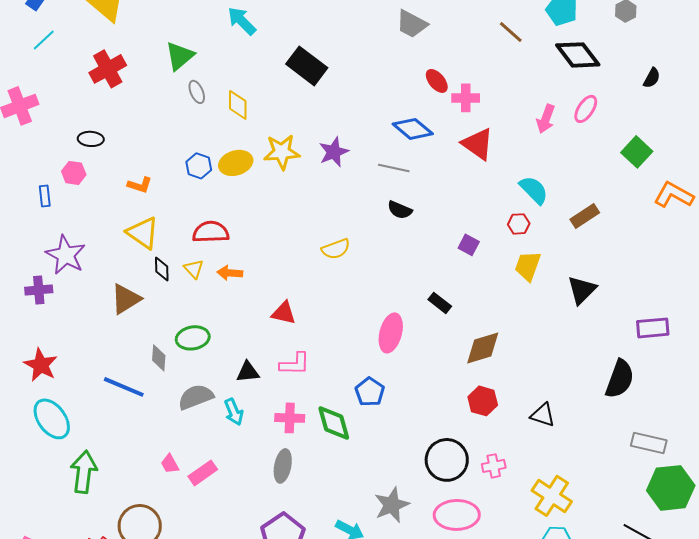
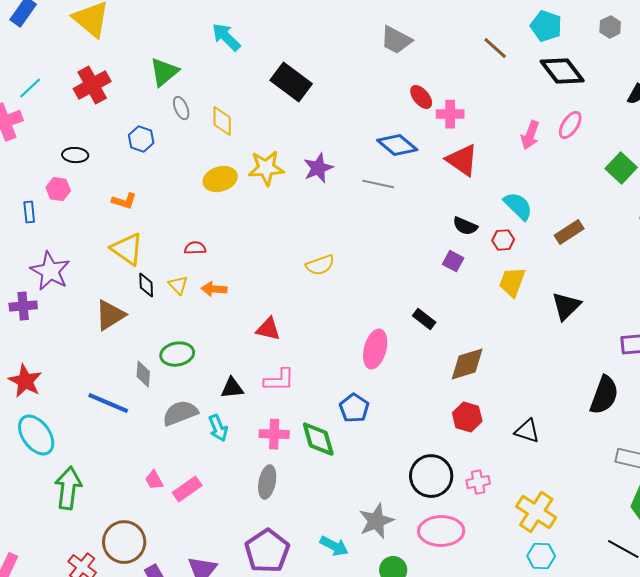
cyan line: (44, 40) -> (30, 88), moved
blue hexagon: (199, 166) -> (141, 139), moved
black semicircle: (400, 210) -> (465, 226), moved
red semicircle: (211, 232) -> (195, 248), size x0.6

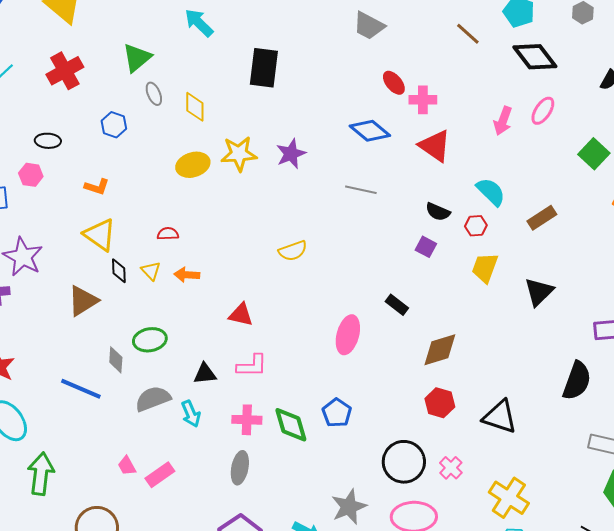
black rectangle: (291, 82) -> (264, 68), turned 60
gray line: (378, 184) -> (361, 190), moved
blue pentagon: (354, 408) -> (337, 413), moved
black triangle: (527, 431) -> (500, 417), size x1.4
pink cross: (478, 482) -> (451, 468), turned -35

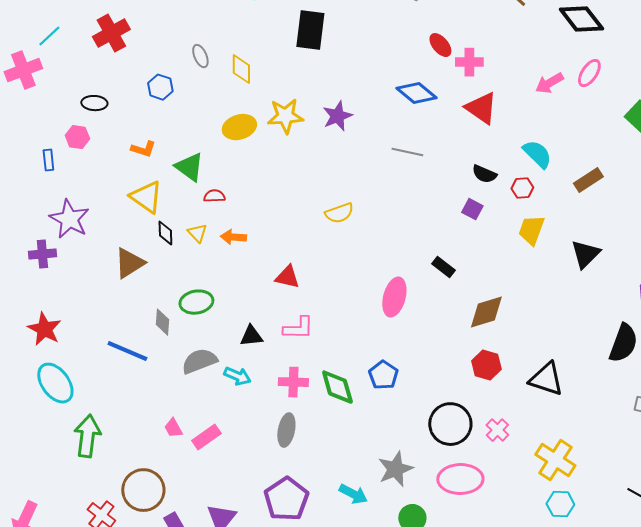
green triangle: (137, 58) -> (189, 167), moved, turned -44
pink arrow: (503, 121) -> (549, 83), turned 40
cyan arrow: (191, 414) -> (237, 376), turned -44

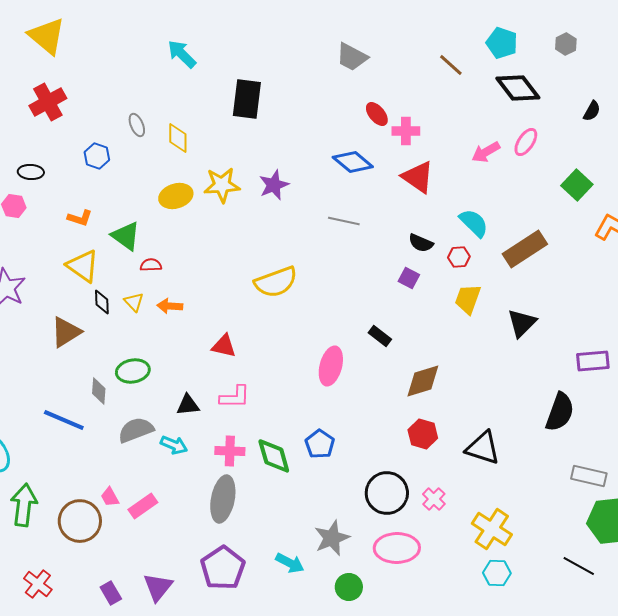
brown rectangle: (588, 180) -> (525, 249), size x1.5
yellow semicircle: (339, 213) -> (276, 282), size x1.5
gray ellipse: (286, 430) -> (223, 499), size x1.4
brown circle: (143, 490) -> (80, 521), moved

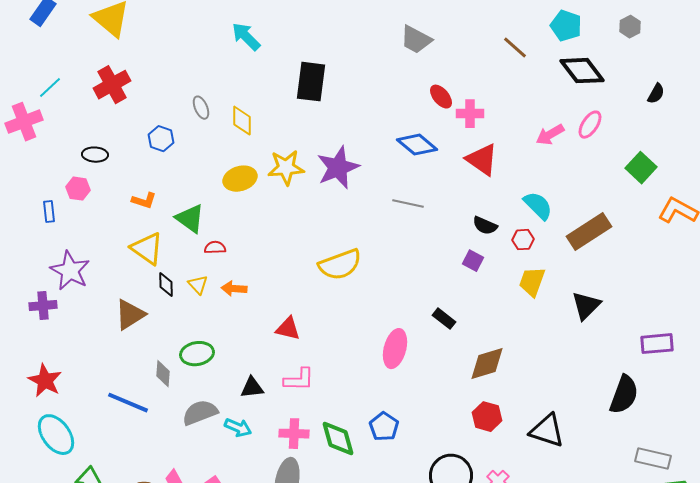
purple star: (274, 185) -> (338, 168), size x1.4

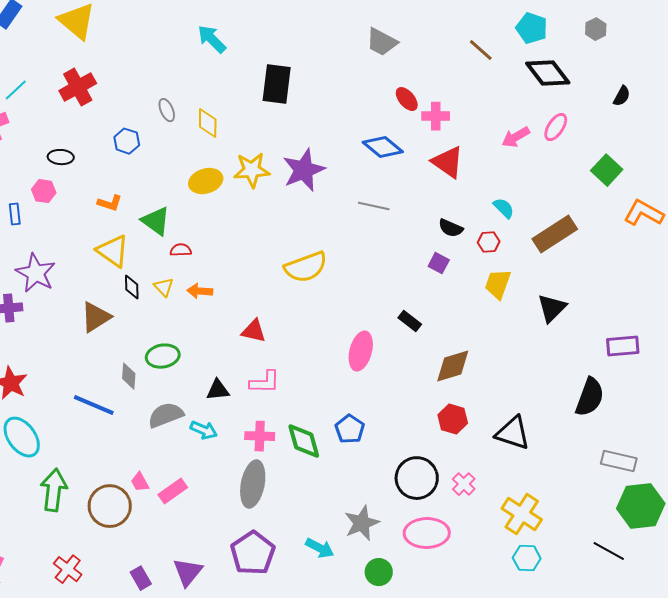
cyan semicircle: (538, 206) -> (504, 208), size x0.7

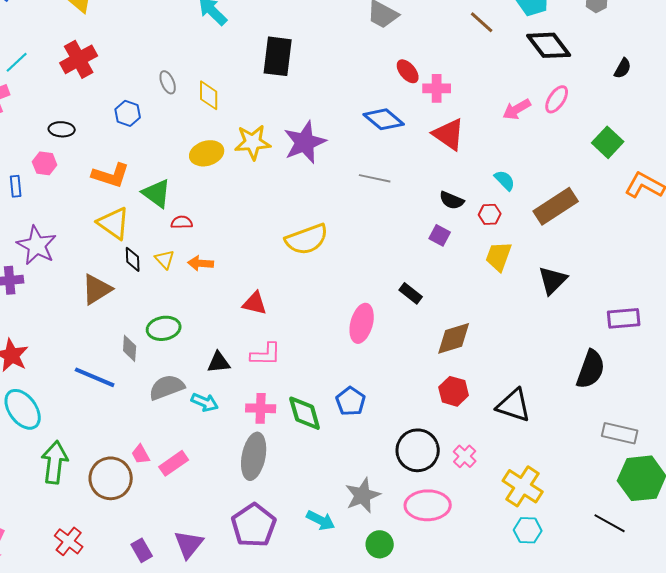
orange L-shape: (110, 203) -> (111, 175), size x1.5

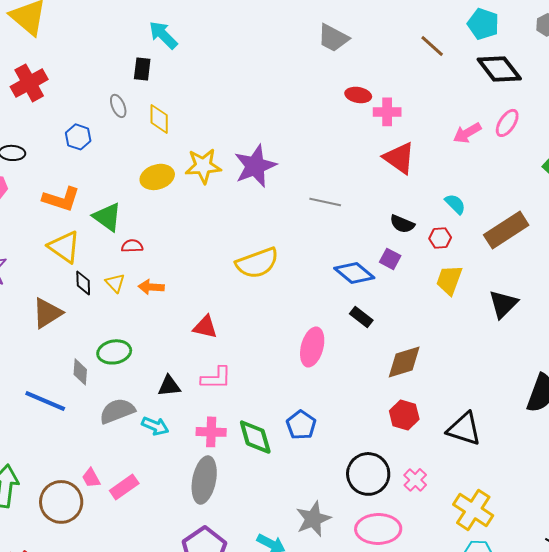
black rectangle: (278, 56) -> (142, 69), moved, size x0.6
red ellipse: (408, 71) -> (358, 95), turned -40
blue diamond: (384, 119) -> (354, 273), moved

